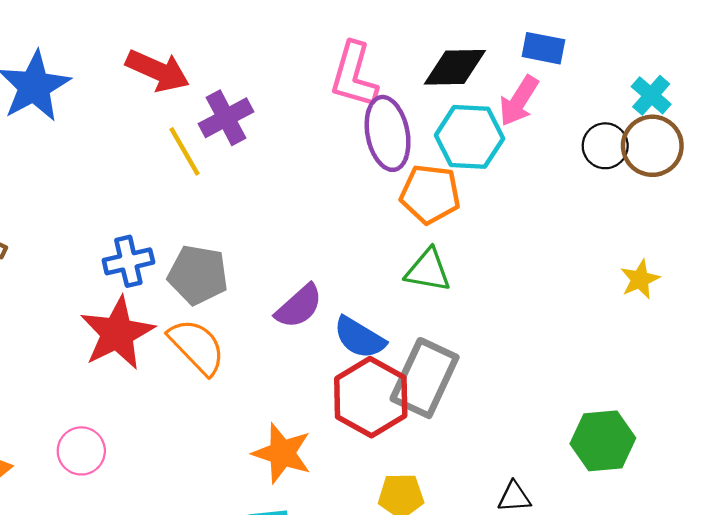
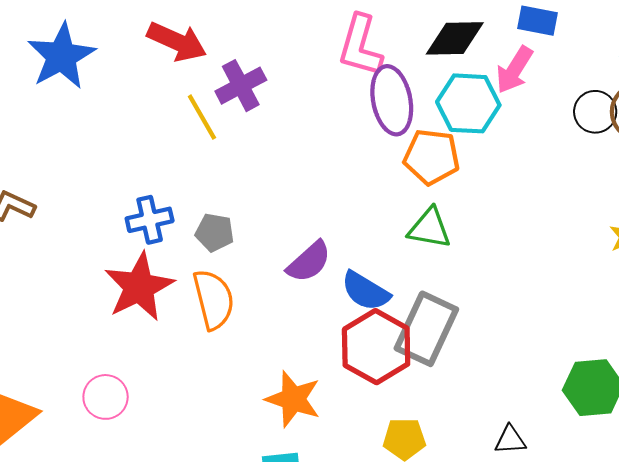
gray pentagon: (198, 275) -> (215, 232), size x0.7
orange semicircle: (197, 347) -> (214, 299), turned 30

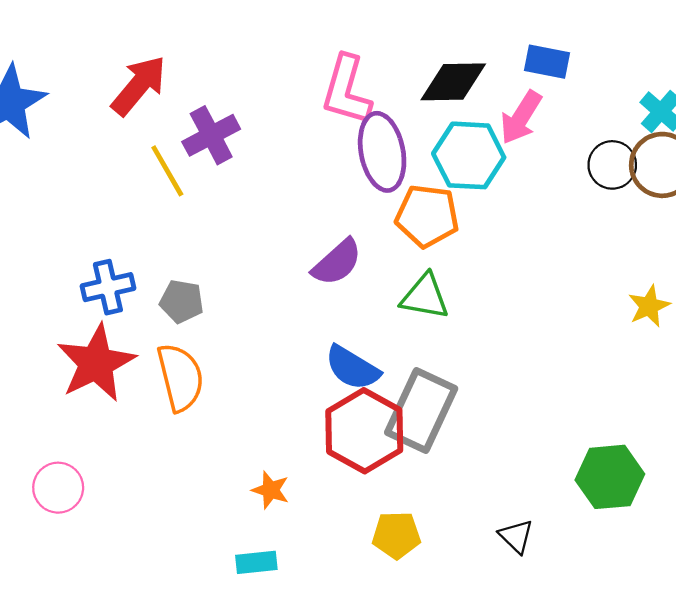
red arrow: (177, 42) -> (139, 85), turned -74
purple semicircle: (309, 262) -> (337, 262), moved
orange star: (293, 399) -> (271, 490), size x0.6
black triangle: (510, 440) -> (516, 536), turned 48

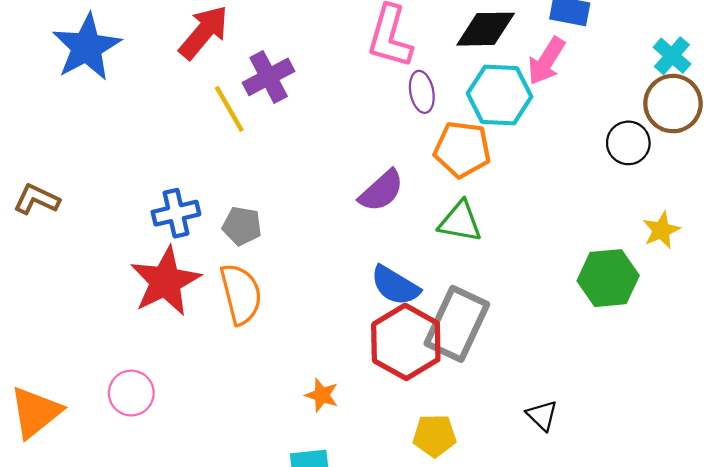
purple ellipse: (382, 152) -> (422, 92), size x0.6
black circle: (612, 165) -> (628, 143), moved
green hexagon: (610, 477) -> (608, 278), moved
black triangle: (516, 536) -> (542, 415), moved

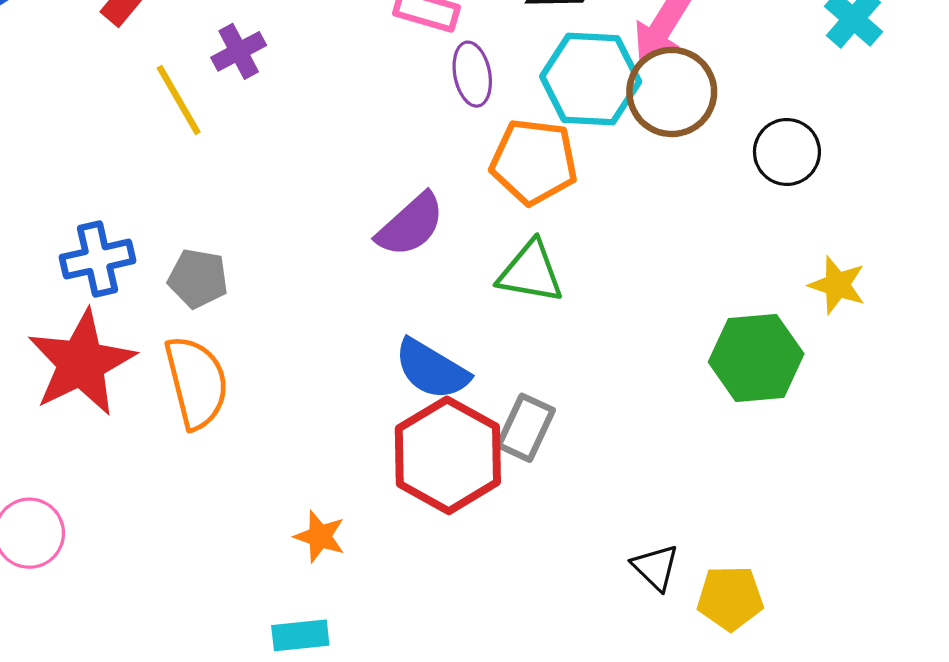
purple cross: (269, 77) -> (239, 51), size x0.7
brown circle: (673, 104) -> (672, 92), moved
yellow star: (661, 230) -> (837, 285), turned -30
gray rectangle: (457, 324) -> (526, 428), size x0.6
yellow pentagon: (435, 436) -> (730, 598), moved

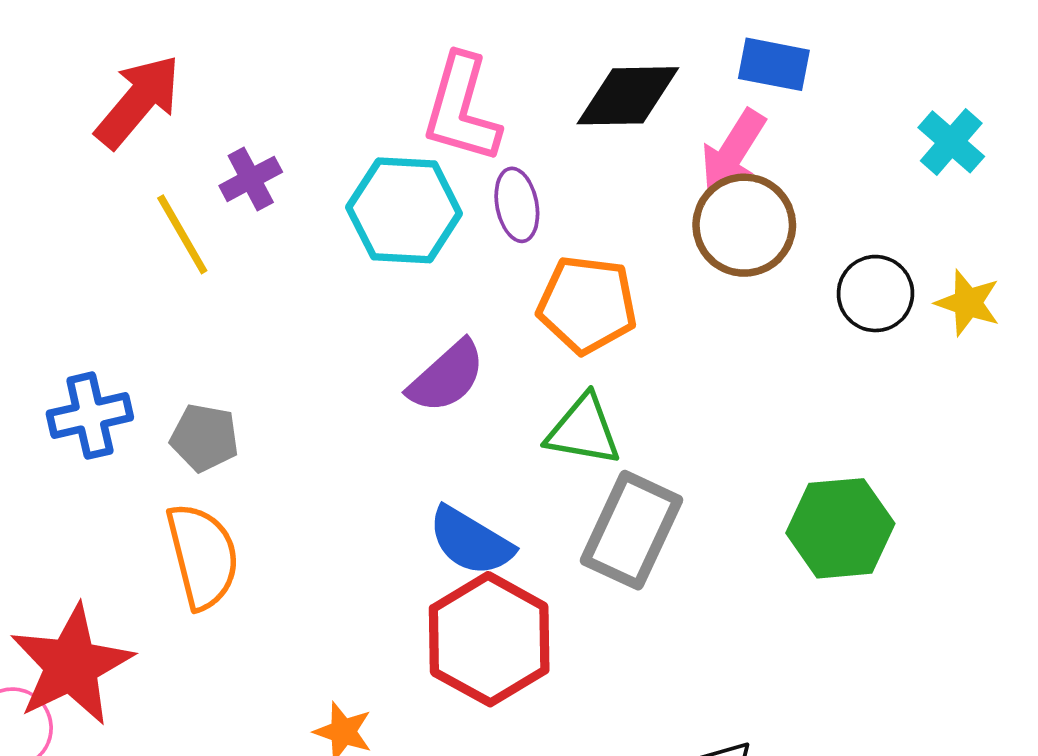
cyan hexagon: (591, 79) -> (404, 210), moved
yellow star: (837, 285) -> (968, 303), moved
red star: (81, 363) -> (71, 665), moved
gray rectangle: (526, 428) -> (631, 530), moved, size x1.5

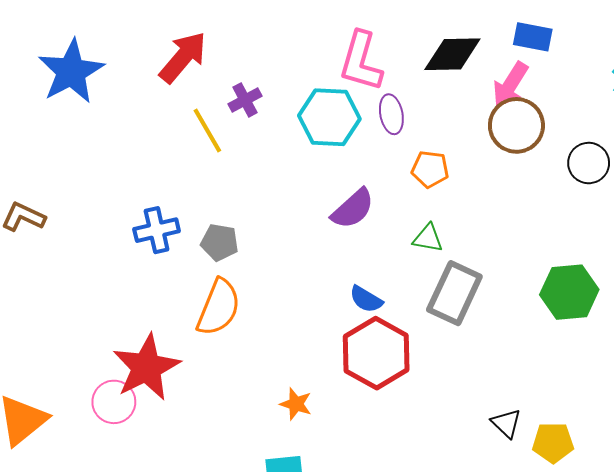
orange pentagon: (587, 305) -> (430, 169), size x0.7
green triangle: (583, 430) -> (428, 238), size x0.7
blue semicircle: (471, 541) -> (366, 299), size x0.7
orange semicircle: (203, 556) -> (219, 307), turned 36

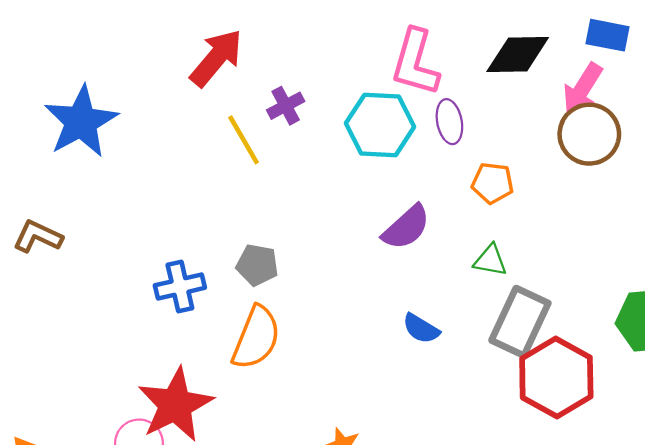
blue star: (71, 72) -> (81, 122), moved
blue cross: (157, 230) -> (180, 287), moved
red hexagon: (376, 353) -> (556, 377), moved

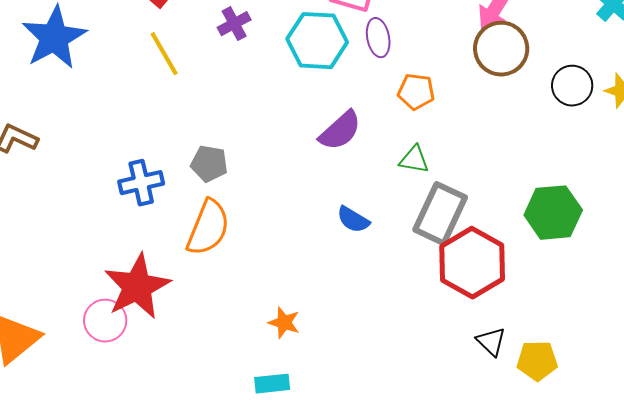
yellow line: (244, 140) -> (164, 54), moved

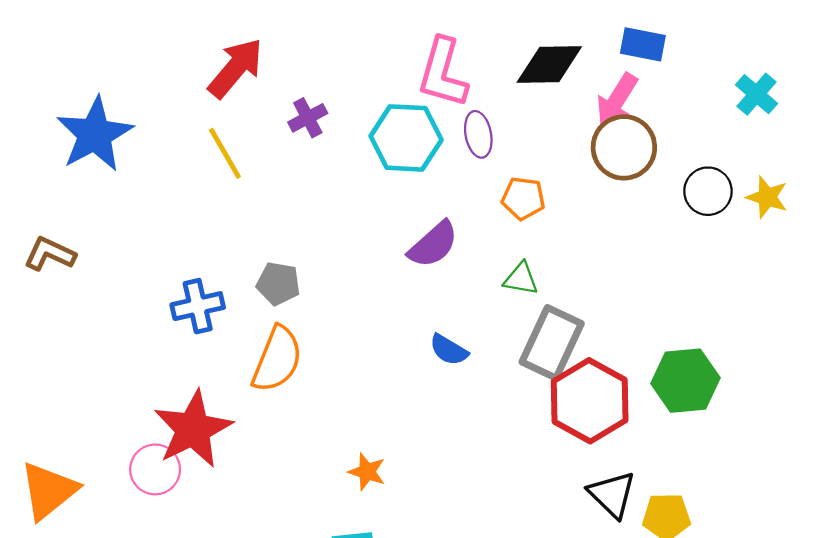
green hexagon: (553, 213) -> (685, 381), moved
black triangle: (491, 342) -> (612, 494), size x1.4

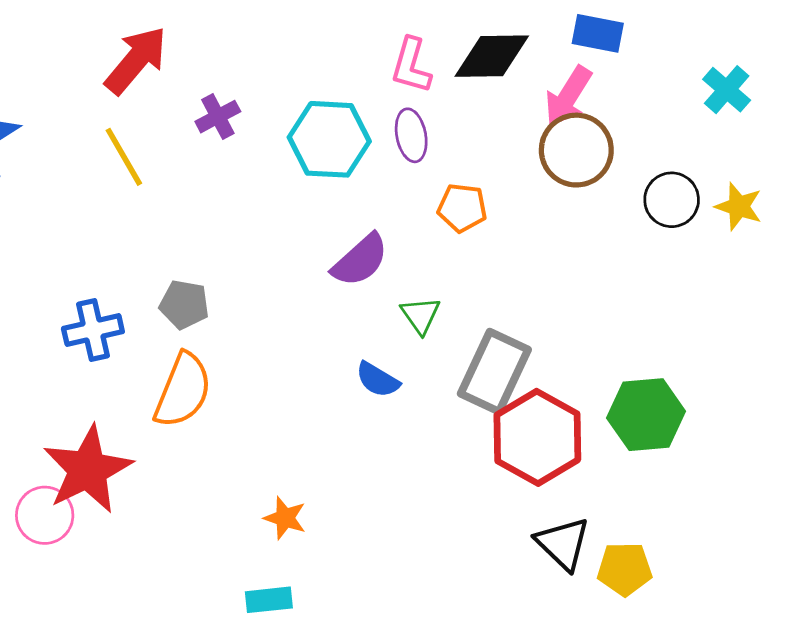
pink L-shape: (443, 73) -> (411, 66), moved, size x0.7
green triangle: (521, 279) -> (421, 315), moved, turned 45

